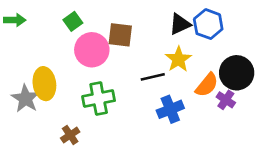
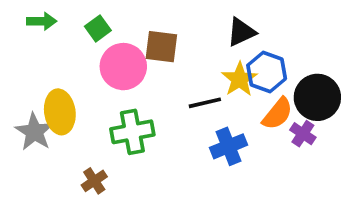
green arrow: (15, 20) -> (42, 21), moved
blue hexagon: (208, 24) -> (267, 72), moved

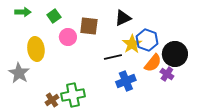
black triangle: (241, 32) -> (123, 18), moved
pink circle: (123, 67) -> (68, 37), size x0.7
yellow ellipse: (60, 112) -> (36, 49), moved
green cross: (132, 132) -> (73, 95), moved

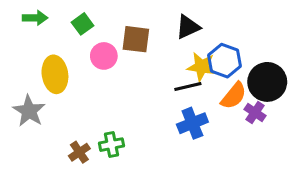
yellow star: (132, 44) -> (202, 67), turned -30
black line: (113, 57) -> (188, 87), moved
green cross: (73, 95) -> (111, 145), size x0.7

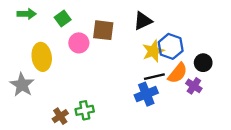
yellow star: (202, 67) -> (153, 51), turned -30
black circle: (267, 82) -> (203, 63), size x0.6
black line: (188, 87) -> (154, 77), moved

